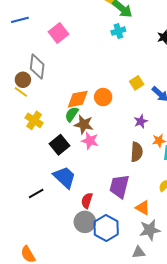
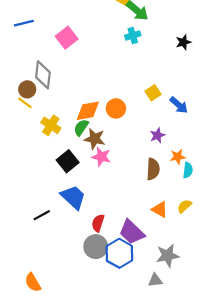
yellow cross: (34, 120) -> (51, 125), moved
purple trapezoid: (119, 186) -> (132, 232), moved, turned -60
orange triangle: (143, 208) -> (160, 210), moved

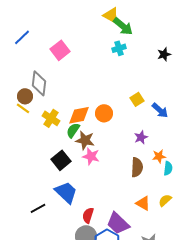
blue line: (24, 23) -> (22, 37), turned -30
yellow cross: (51, 125) -> (51, 118), moved

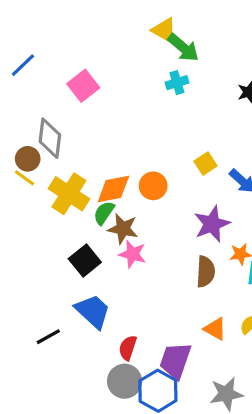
yellow cross: (51, 118) -> (69, 194), size x1.4
purple star: (141, 137) -> (212, 224), size x1.6
purple trapezoid: (118, 223) -> (175, 361), turned 65

